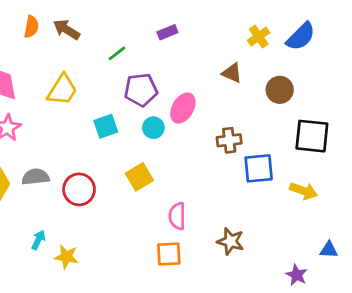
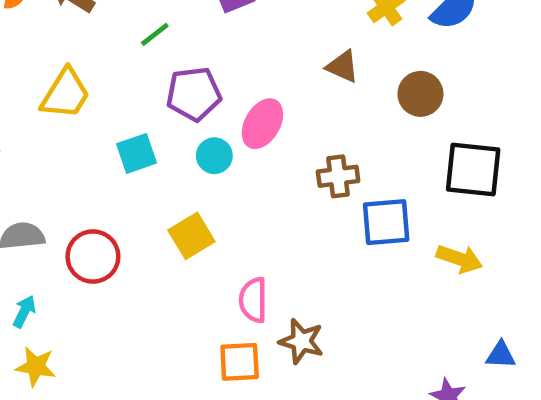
cyan arrow: (38, 240) -> (24, 311), moved
brown star: (231, 241) -> (301, 341), moved
yellow star: (66, 257) -> (36, 366), moved

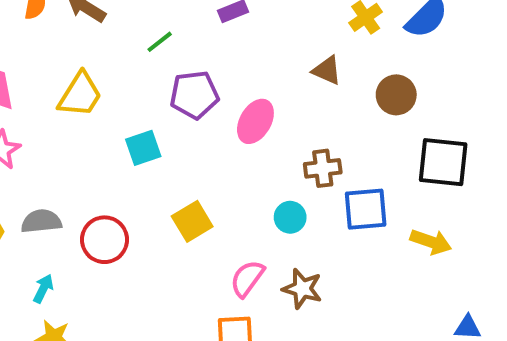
cyan circle: (214, 156) -> (290, 217), moved
pink semicircle: (253, 300) -> (247, 278), turned 36
brown star: (301, 341) -> (302, 289), moved

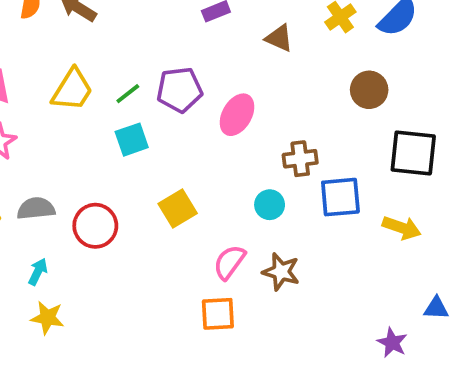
green line: (160, 42) -> (128, 94), moved
brown triangle: (327, 70) -> (279, 38), moved

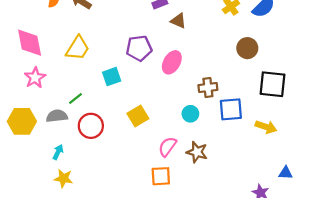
brown triangle: (279, 38) -> (178, 21), moved
green line: (128, 94) -> (76, 98), moved

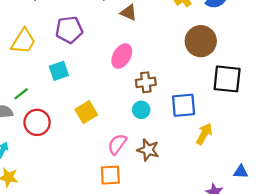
purple pentagon: (139, 48) -> (69, 30), moved
brown circle: (247, 48) -> (201, 41), size x1.4
brown cross: (208, 88) -> (146, 82), moved
yellow arrow: (266, 127) -> (204, 134), moved, turned -80

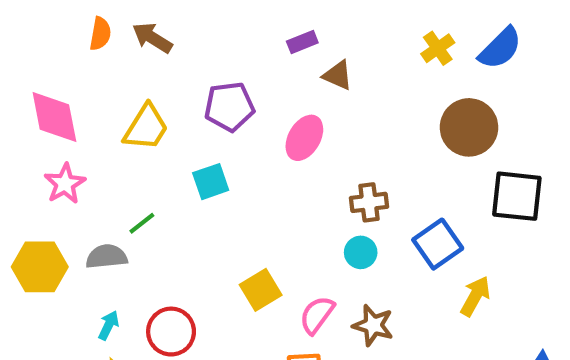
pink ellipse: (122, 56) -> (304, 138), moved
blue square: (184, 105) -> (438, 244), turned -30
yellow square: (86, 112) -> (261, 290), moved
red circle: (37, 122) -> (171, 332), moved

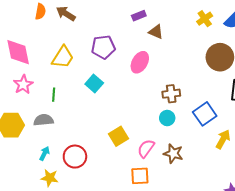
cyan square: (211, 182) -> (94, 84), turned -30
green line: (142, 223) -> (54, 95), moved, turned -48

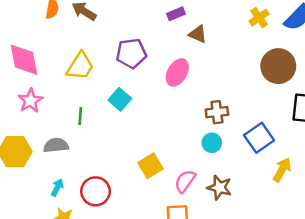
green line: (54, 95) -> (80, 116), moved

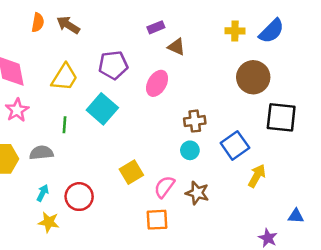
yellow cross: (259, 18) -> (235, 31), turned 36
cyan square: (120, 99) -> (102, 109), size x1.4

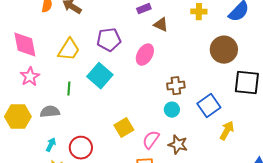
yellow cross: (235, 31) -> (199, 12), moved

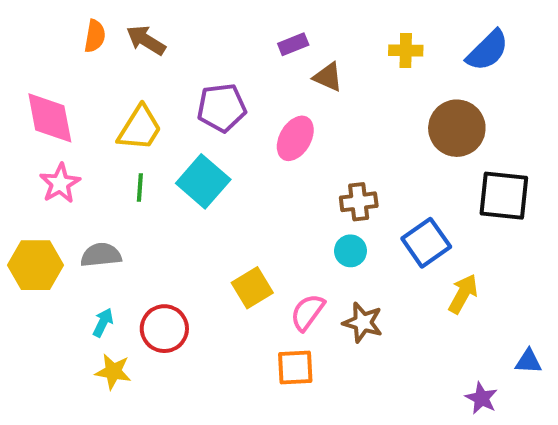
green line: (69, 89) -> (140, 187), moved

